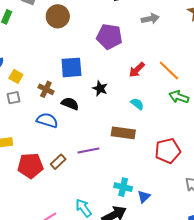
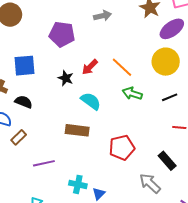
black star: (100, 88) -> (66, 78), moved
cyan semicircle: (137, 104) -> (91, 101), size x1.5
purple line: (88, 150) -> (44, 163), moved
brown rectangle: (58, 162) -> (19, 137), moved

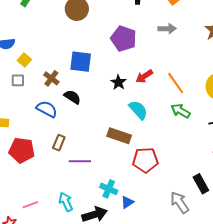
brown rectangle: (19, 137) -> (59, 143), moved, turned -35
red pentagon: (122, 148) -> (145, 160), moved

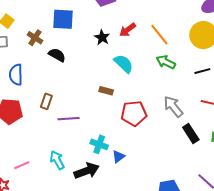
blue semicircle: (47, 109) -> (16, 75), moved, turned -115
brown rectangle: (119, 136) -> (106, 91), size x0.6
gray arrow: (180, 202) -> (173, 107), moved

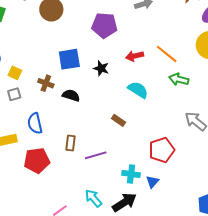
red arrow: (128, 30) -> (135, 56), turned 36
black star: (102, 37) -> (101, 68), moved
brown rectangle: (106, 91) -> (118, 120), moved, turned 32
red pentagon: (134, 113) -> (162, 150), moved

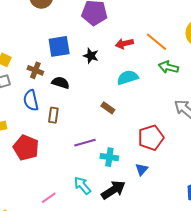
cyan semicircle: (138, 90) -> (128, 77), turned -50
blue semicircle: (35, 123) -> (31, 100), moved
brown rectangle: (70, 143) -> (53, 115), moved
red pentagon: (37, 161) -> (26, 148), turned 30
cyan cross: (131, 174) -> (109, 157), moved

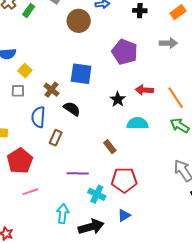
black star: (91, 56) -> (118, 99), moved
red pentagon: (151, 138) -> (124, 180), moved
cyan arrow: (82, 186) -> (63, 214), turned 30
pink line: (49, 198) -> (30, 192), moved

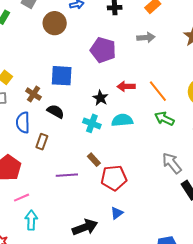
brown rectangle: (110, 147) -> (94, 160), moved
cyan cross: (97, 194) -> (92, 123), moved
cyan arrow: (63, 214) -> (31, 220), moved

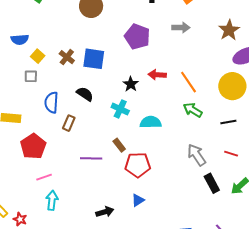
brown cross: (34, 94) -> (67, 57), moved
cyan semicircle: (122, 120) -> (151, 122), moved
black arrow: (85, 227) -> (105, 212), size x0.7

